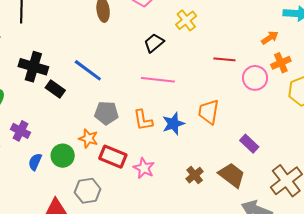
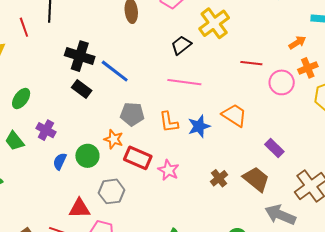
yellow cross: (186, 20) -> (214, 23), size x1.4
black cross: (33, 67) -> (80, 56), moved
orange trapezoid: (209, 112) -> (234, 115), turned 112

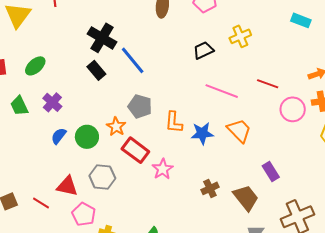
yellow cross: (214, 23) -> (240, 36), size x0.7
pink line: (184, 82) -> (222, 91), moved

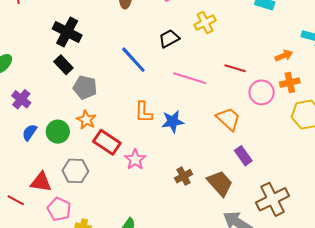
blue line: (133, 60) -> (133, 60), moved
gray pentagon: (140, 106) -> (85, 87), moved
orange trapezoid: (239, 131) -> (228, 119), moved

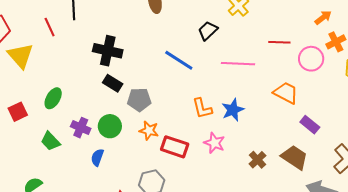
green circle: (58, 132) -> (110, 126), moved
pink star: (135, 160) -> (214, 143), moved

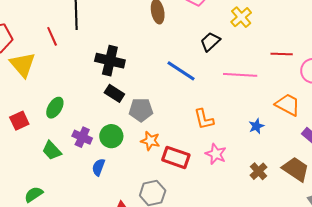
blue star: (233, 110) -> (256, 126), moved, size x0.7

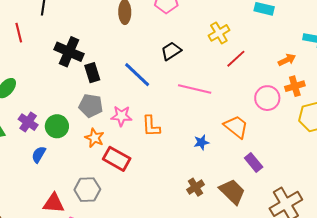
yellow cross: (241, 17) -> (219, 33), moved
red line: (52, 36) -> (19, 33), moved
red line: (282, 54) -> (236, 59), moved, turned -55
black rectangle: (114, 93) -> (92, 73), moved, turned 30
pink star: (216, 154) -> (121, 116), moved, turned -30

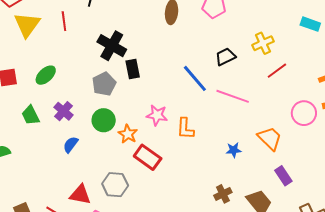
black trapezoid: (171, 51) -> (225, 57), moved
blue line: (137, 75) -> (195, 78), moved
gray pentagon: (91, 106) -> (104, 84), moved, turned 30
green circle: (57, 126) -> (104, 120), moved

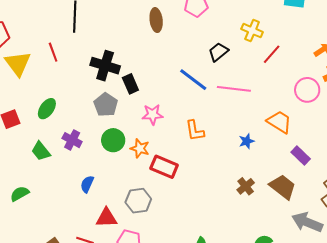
yellow cross: (263, 43) -> (252, 31), turned -30
pink star: (157, 115) -> (153, 114), moved
blue semicircle: (71, 145) -> (87, 184), moved

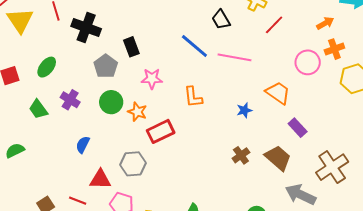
black trapezoid: (218, 52) -> (221, 20), turned -85
black cross: (105, 66) -> (86, 27), moved
red rectangle: (164, 167) -> (161, 131), turned -52

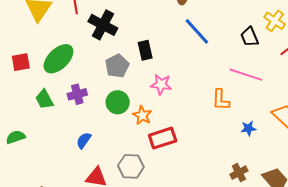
black trapezoid: (221, 20) -> (250, 37), moved
blue line: (194, 46) -> (197, 31), moved
green ellipse: (47, 67) -> (58, 59), size x1.5
orange L-shape: (193, 97) -> (221, 100), moved
purple cross: (70, 100) -> (77, 94), turned 36

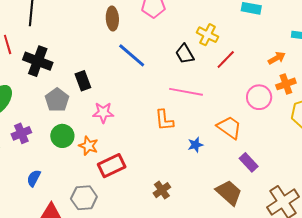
brown cross: (239, 173) -> (162, 190), moved

